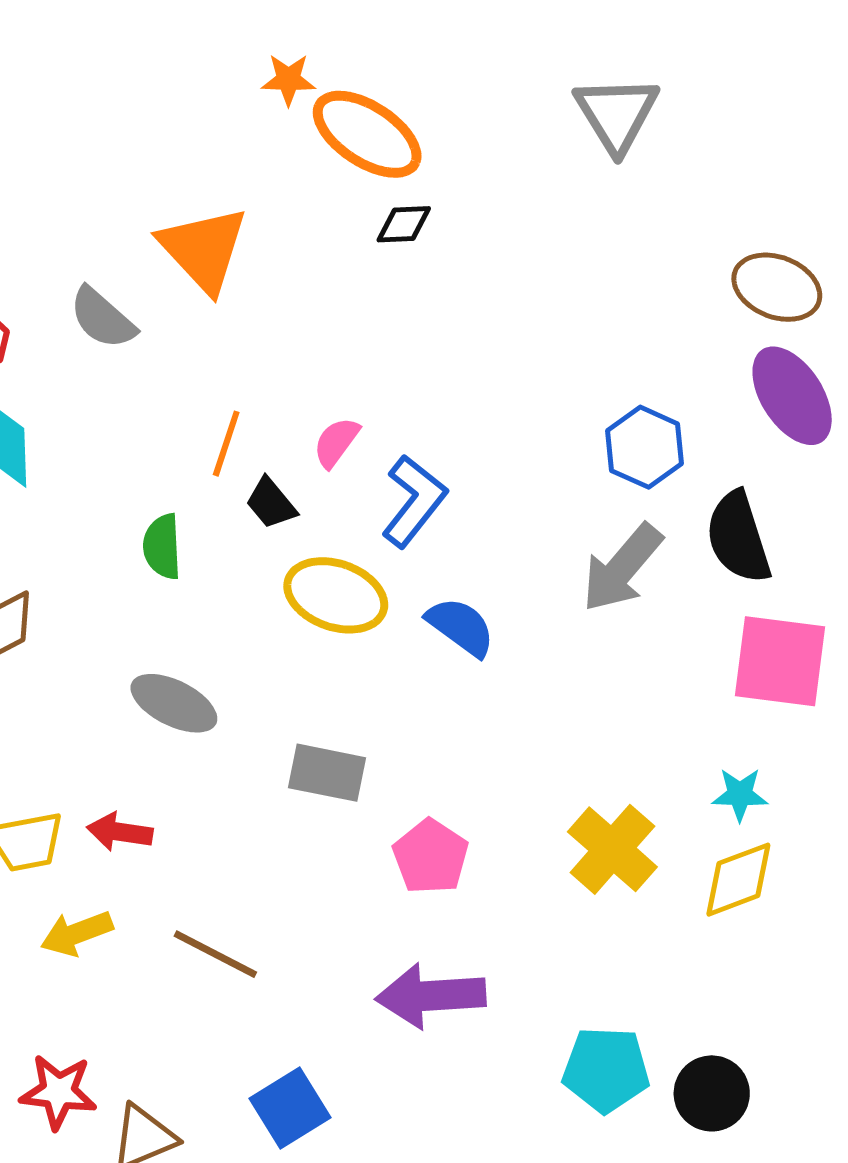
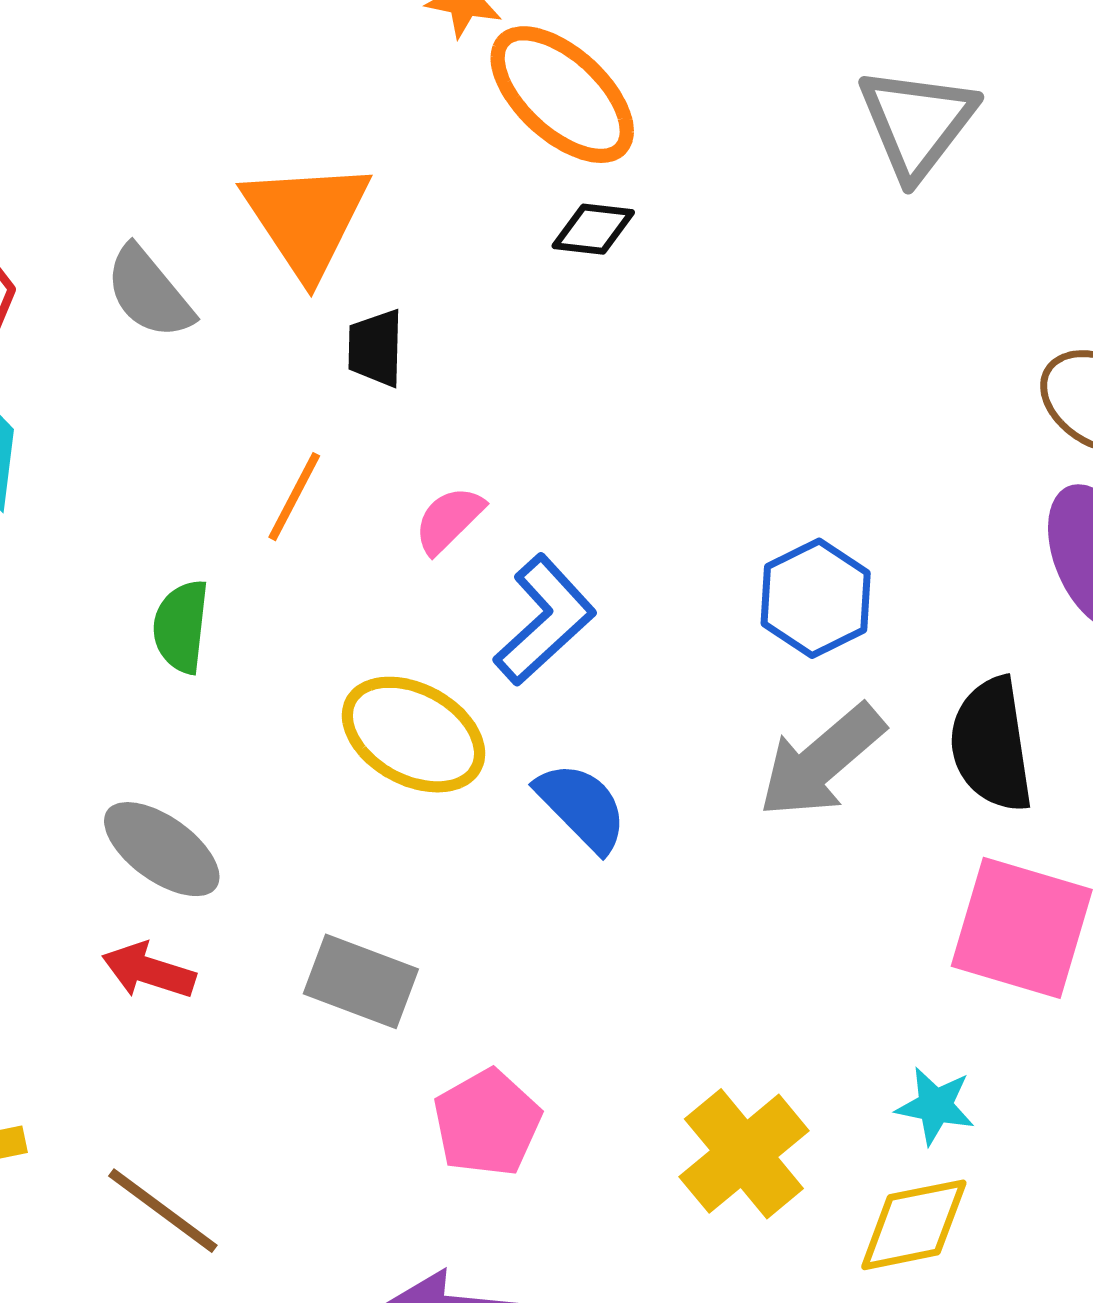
blue hexagon: (645, 447) -> (816, 598), moved
black trapezoid: (271, 503) -> (375, 348), moved, turned 32
red arrow: (120, 832) -> (149, 971), moved

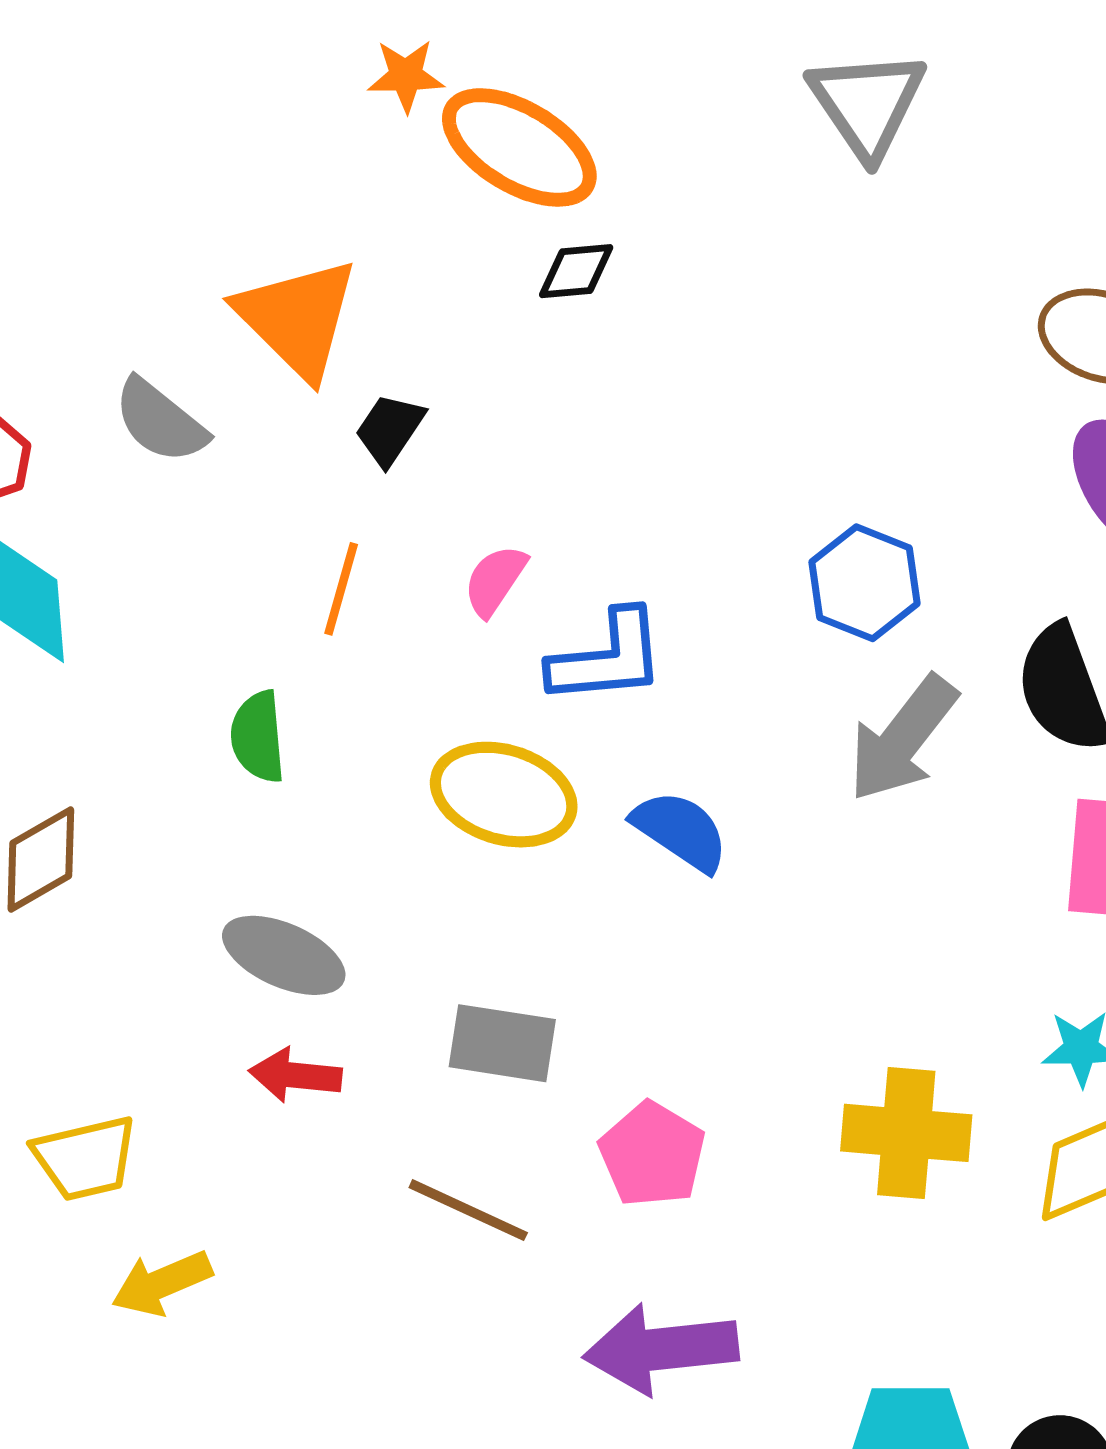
black trapezoid: (375, 348) -> (390, 429), turned 44
blue L-shape: (545, 620) -> (607, 658), turned 49
yellow cross: (744, 1154) -> (906, 1133), turned -34
brown line: (163, 1211) -> (468, 1210), moved

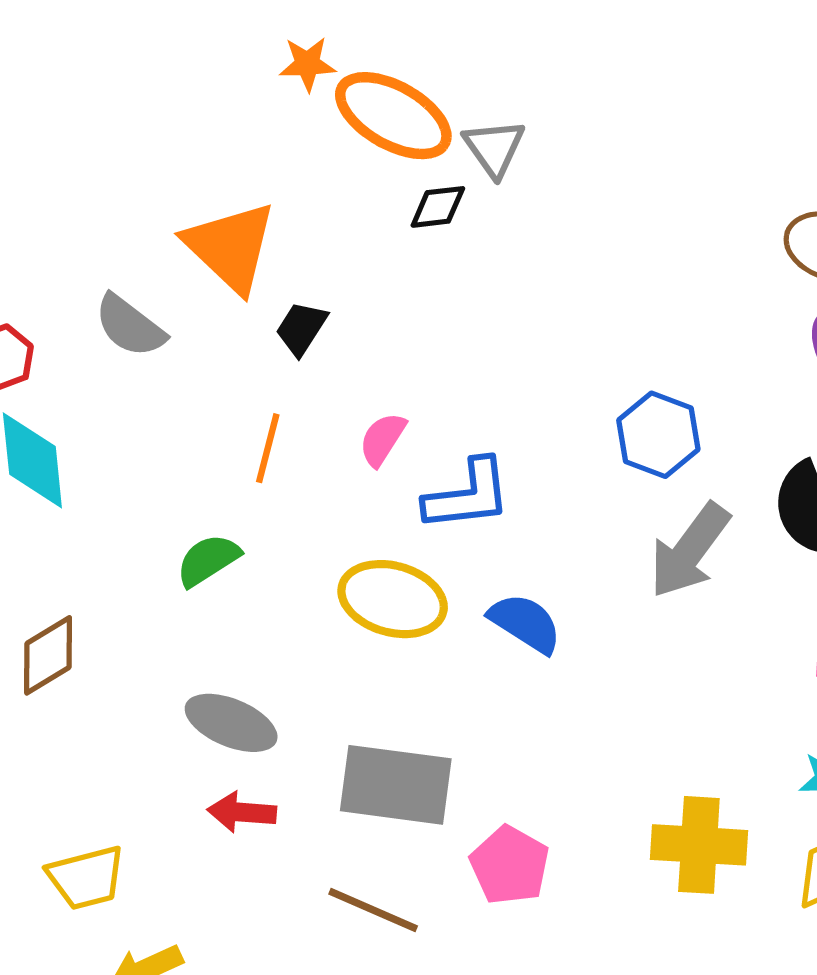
gray triangle: (867, 104) -> (494, 148), moved, size x0.7
green semicircle: (258, 737) -> (208, 560), turned 64
gray rectangle: (502, 1043) -> (396, 785), size x1.4

